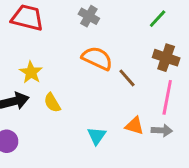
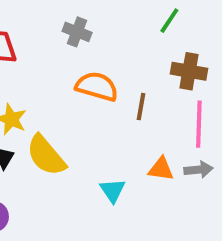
brown line: (127, 78) -> (141, 107), turned 60
yellow semicircle: (52, 103) -> (46, 155), size x1.6

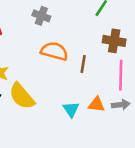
cyan triangle: (112, 190) -> (71, 109), moved

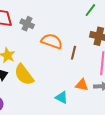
gray cross: (41, 16) -> (27, 24), moved
cyan triangle: (71, 109) -> (62, 97), moved, turned -32

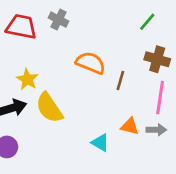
gray cross: (27, 24) -> (59, 20), moved

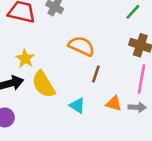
brown line: (120, 81) -> (96, 74), moved
cyan triangle: (100, 143) -> (77, 106), moved

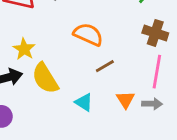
brown line: (96, 74) -> (105, 66), turned 42
orange triangle: (114, 103) -> (125, 100), turned 42

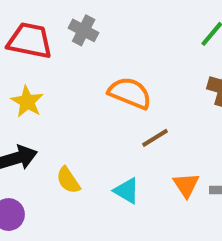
yellow star: (24, 49) -> (27, 102), moved
yellow semicircle: (45, 78) -> (68, 180), moved, size x0.6

